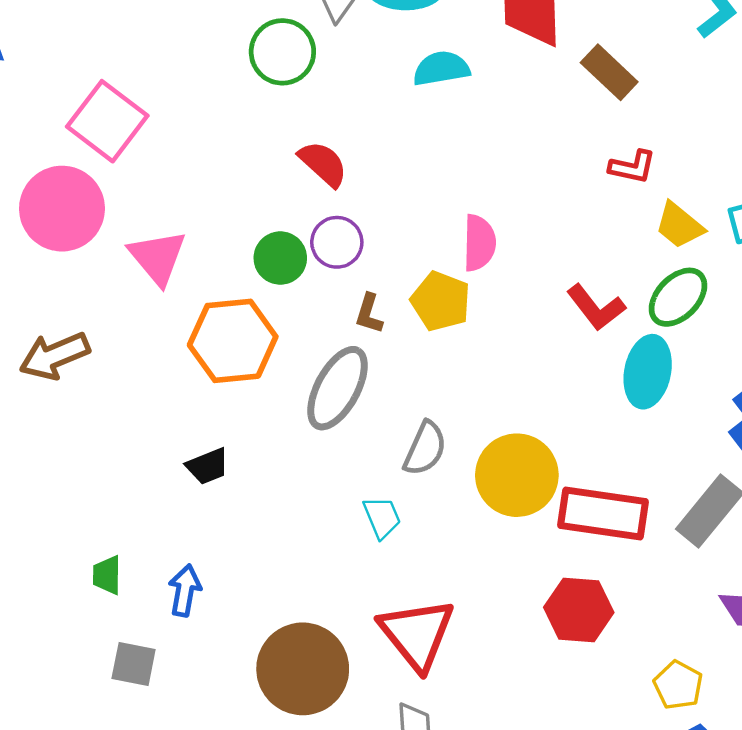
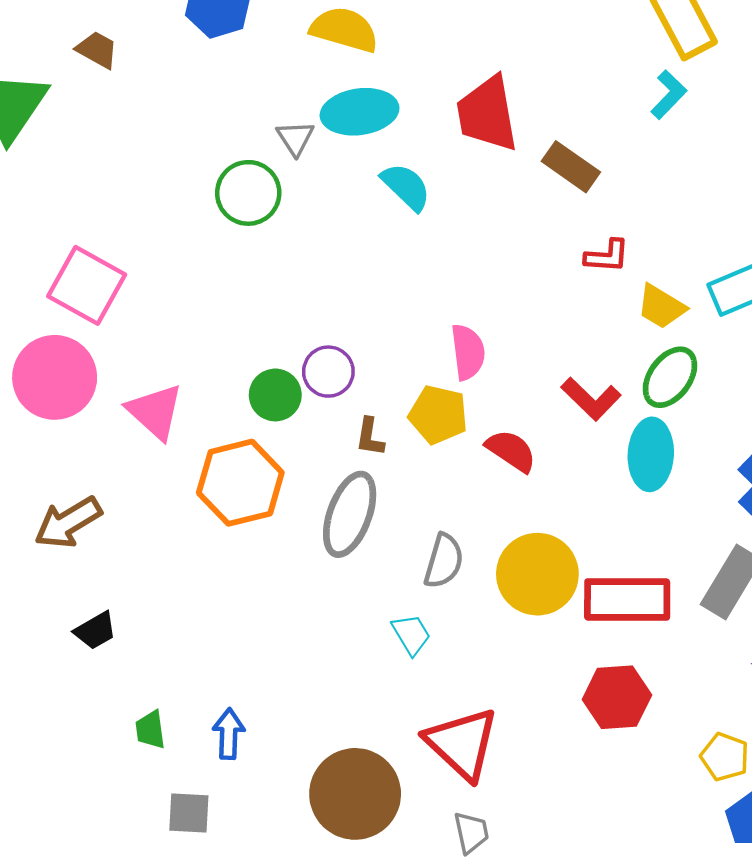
cyan semicircle: (441, 68) -> (406, 187), turned 62
red semicircle: (323, 164) -> (511, 451), moved
black trapezoid: (208, 466) -> (95, 631), moved

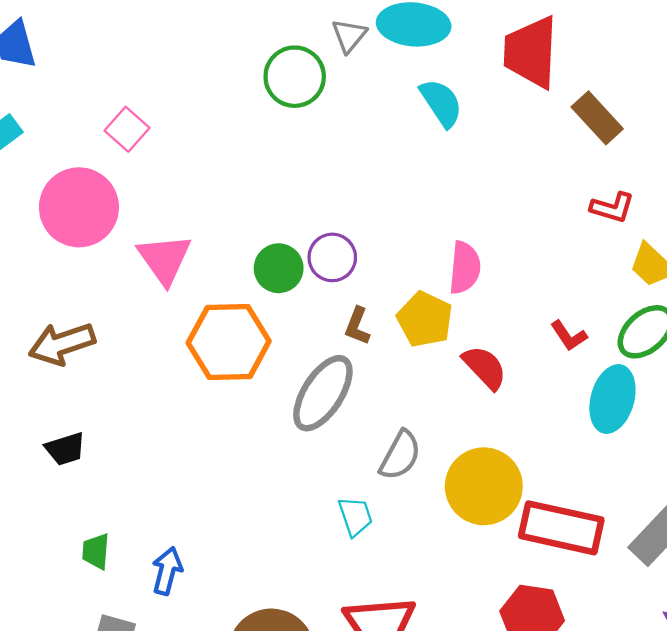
pink square: (87, 285) -> (127, 129), size x0.6
red L-shape: (591, 399) -> (569, 336), size x0.7

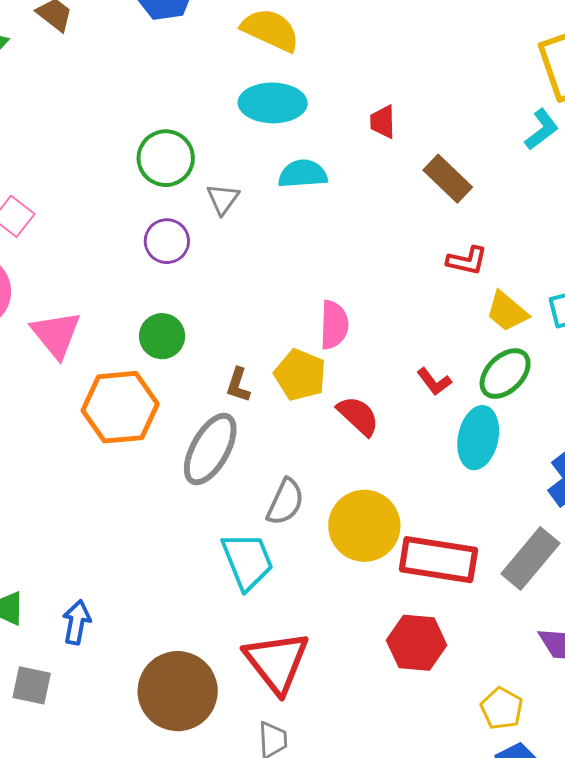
gray triangle: (349, 36) -> (223, 199), moved
red trapezoid: (531, 52) -> (383, 122), size x0.5
cyan semicircle: (441, 103) -> (303, 174), turned -57
purple circle: (332, 257) -> (167, 241), moved
cyan trapezoid: (355, 516) -> (247, 561), size x1.6

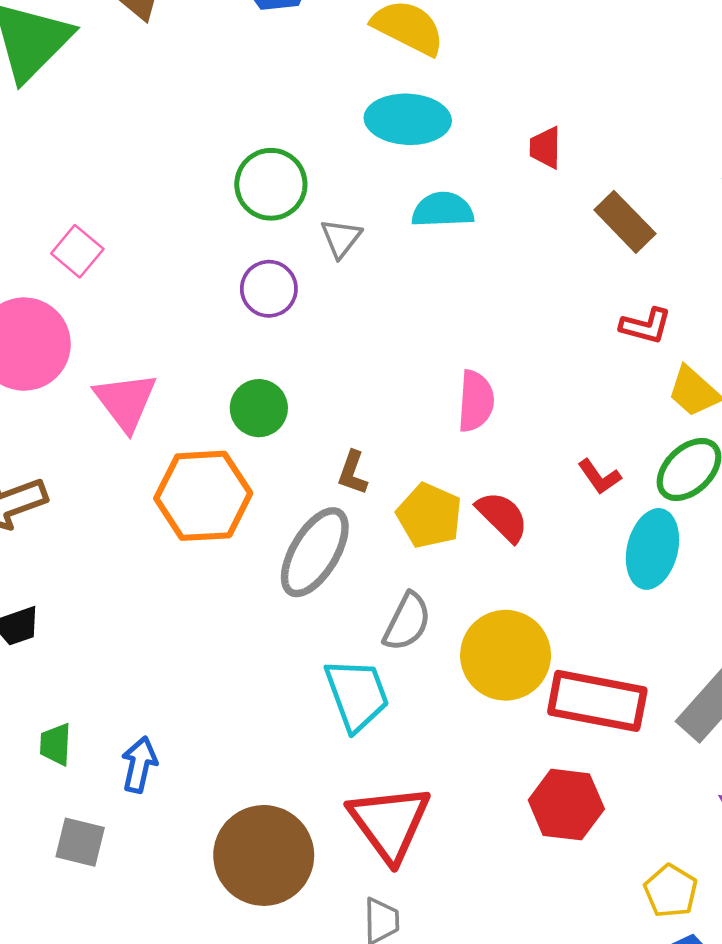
yellow pentagon: (300, 375) -> (429, 516), moved

